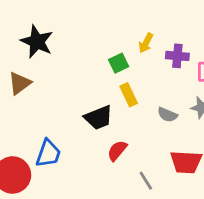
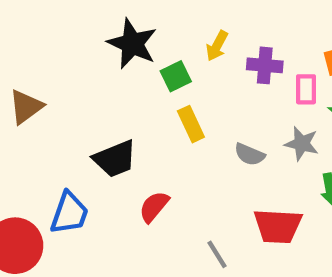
black star: (37, 42) -> (132, 44), moved
black trapezoid: (99, 118) -> (115, 159), moved
red semicircle: (117, 151) -> (154, 207), moved

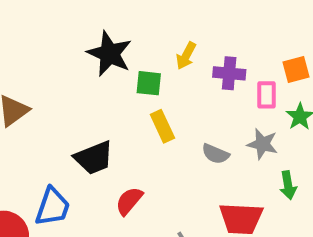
green square: (176, 76) -> (149, 83), turned 32

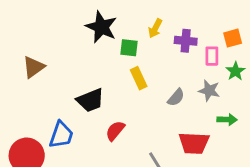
gray semicircle: (215, 154) -> (176, 97), turned -72
green arrow: (288, 185) -> (227, 120), turned -78

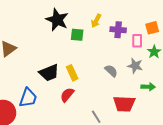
yellow rectangle: (139, 78) -> (72, 73), moved
gray semicircle: (176, 97) -> (111, 71), turned -88

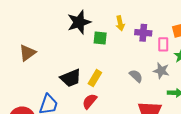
black star: (57, 20) -> (79, 22), turned 30
yellow arrow: (96, 21) -> (120, 23), turned -40
yellow rectangle: (72, 73) -> (95, 78), turned 56

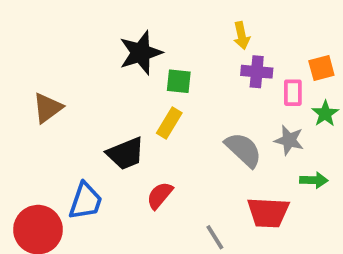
yellow arrow: (120, 23) -> (242, 36), moved
gray semicircle: (136, 76) -> (243, 150), size x1.5
yellow rectangle: (95, 78) -> (169, 123), moved

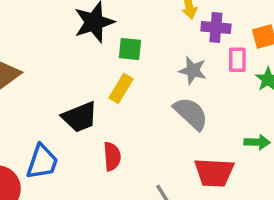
purple cross: (257, 72) -> (216, 28), moved
gray star: (289, 140) -> (193, 70), moved
red semicircle: (160, 195) -> (112, 156), turned 136

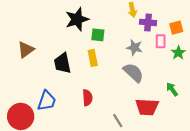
yellow rectangle: (121, 88) -> (93, 58), turned -42
black trapezoid: (80, 117) -> (62, 63), moved, turned 100
green arrow: (257, 142) -> (172, 89), turned -128

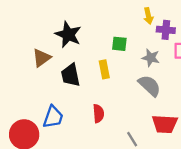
black star: (77, 19) -> (68, 35), moved, turned -30
green square: (98, 35) -> (119, 44), moved
brown triangle: (26, 50) -> (42, 58), moved

